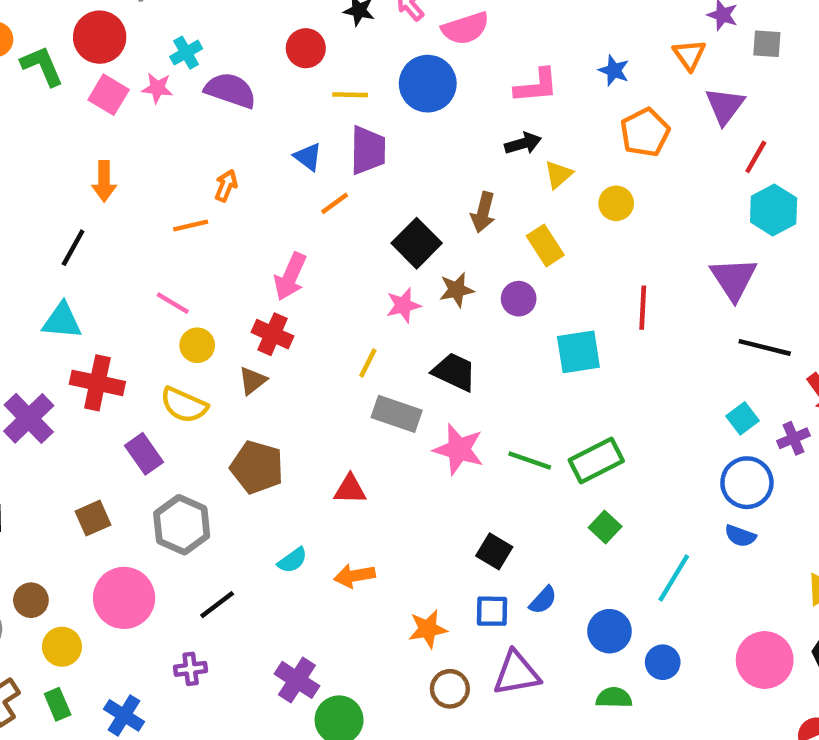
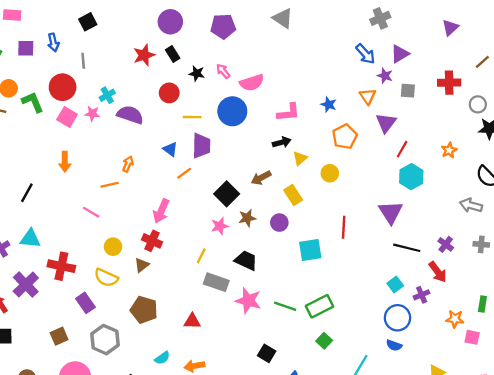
brown arrow: (483, 212) -> (261, 178), turned 48
black line: (73, 248) -> (27, 193), moved
pink line: (173, 303) -> (91, 212), moved
cyan triangle: (62, 321) -> (30, 239), moved

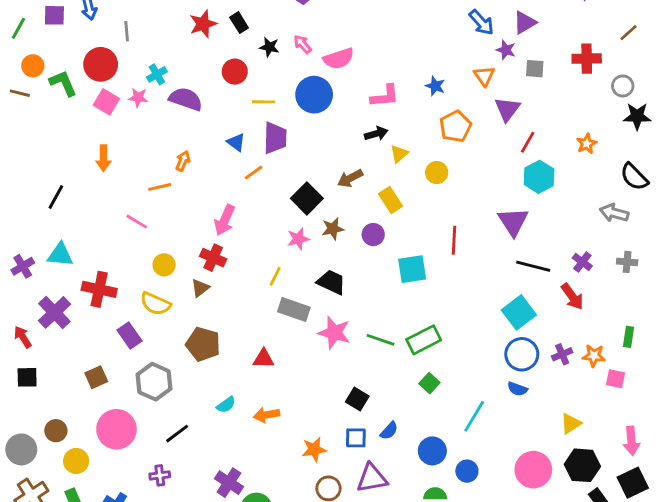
cyan square: (395, 285) -> (519, 312), size x1.6
purple cross: (422, 295) -> (562, 354), moved

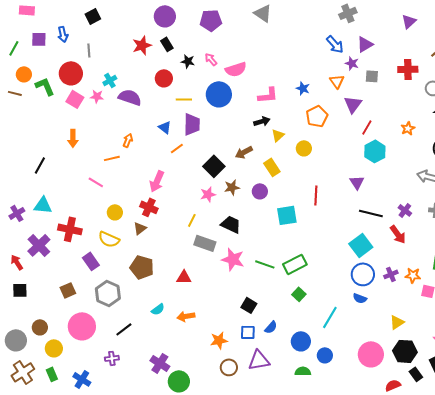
purple triangle: (513, 222) -> (357, 182), size x0.7

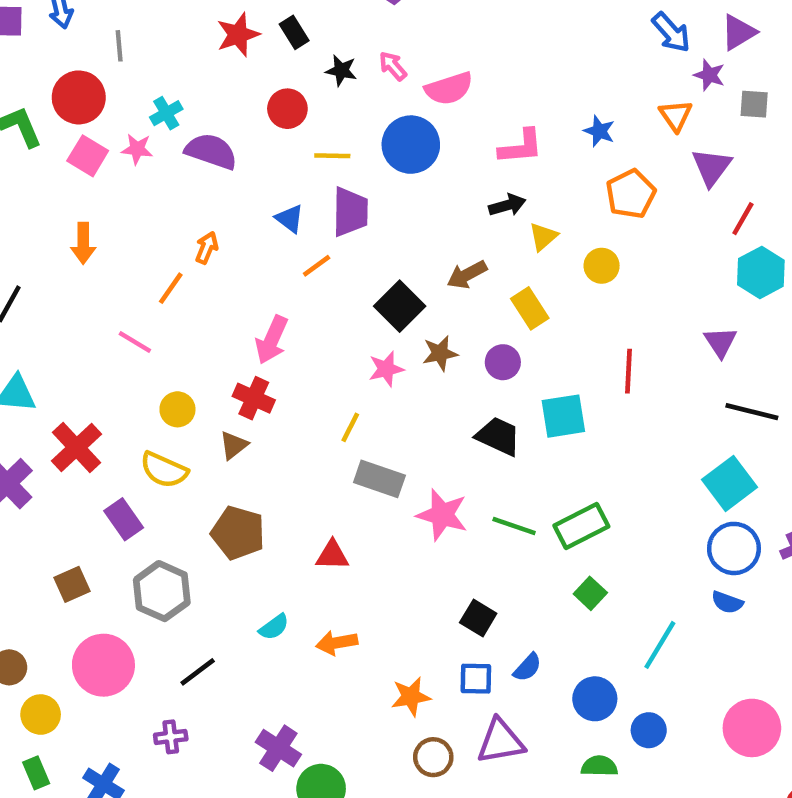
orange line: (112, 158) -> (171, 288), turned -42
black trapezoid: (231, 224) -> (498, 436), moved
red cross: (70, 229) -> (76, 447), turned 35

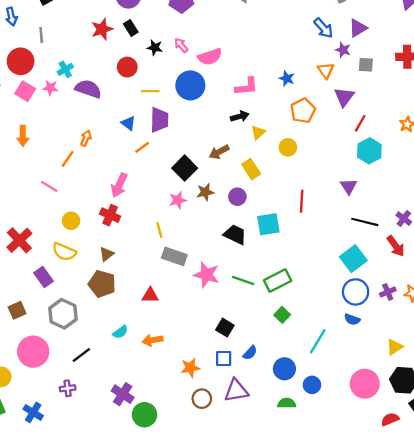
yellow line: (350, 427) -> (159, 230), turned -42
brown triangle: (234, 445) -> (107, 254), moved

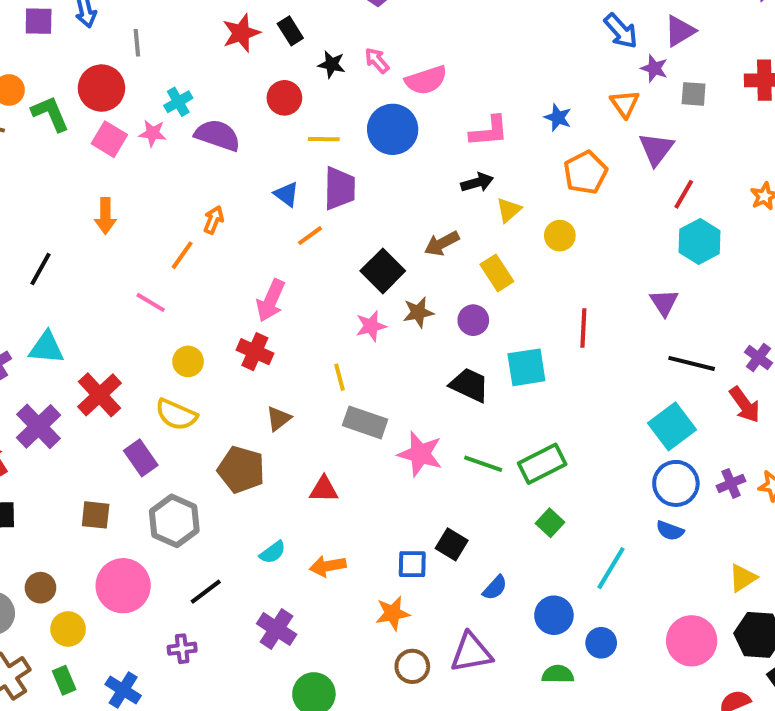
brown triangle: (107, 254) -> (279, 419), moved
brown square: (17, 310) -> (96, 515), turned 30
blue square: (224, 358) -> (412, 564), moved
purple cross: (123, 394) -> (277, 629), moved

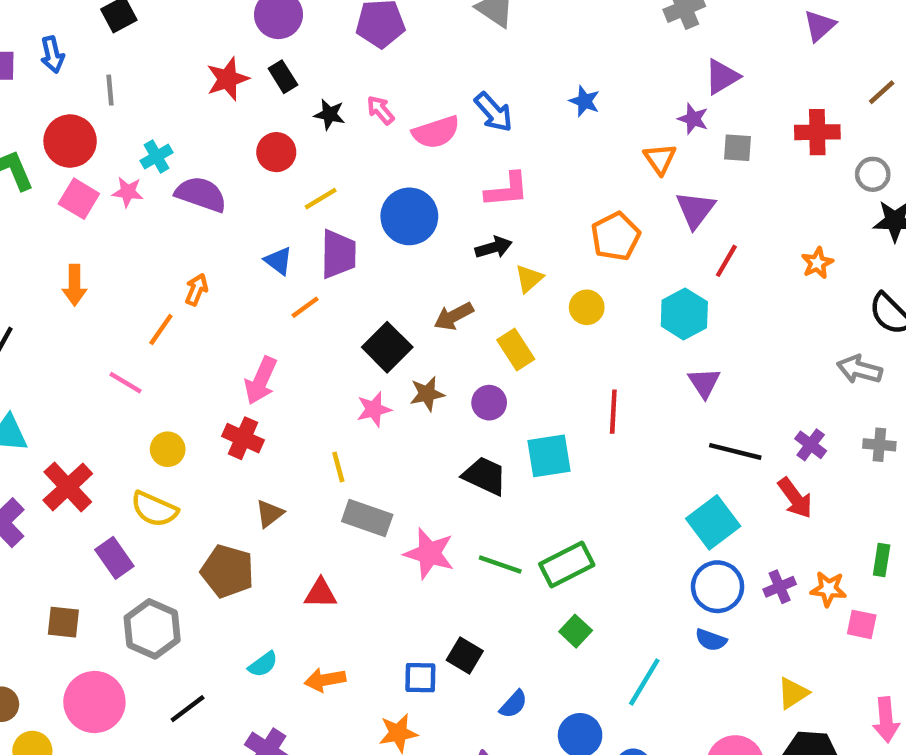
blue arrow: (621, 31) -> (494, 112), moved
blue star: (558, 118) -> (584, 101), moved
blue circle: (393, 129) -> (409, 216), moved
yellow line: (324, 139) -> (321, 199), turned -32
cyan hexagon: (699, 241) -> (684, 314), moved

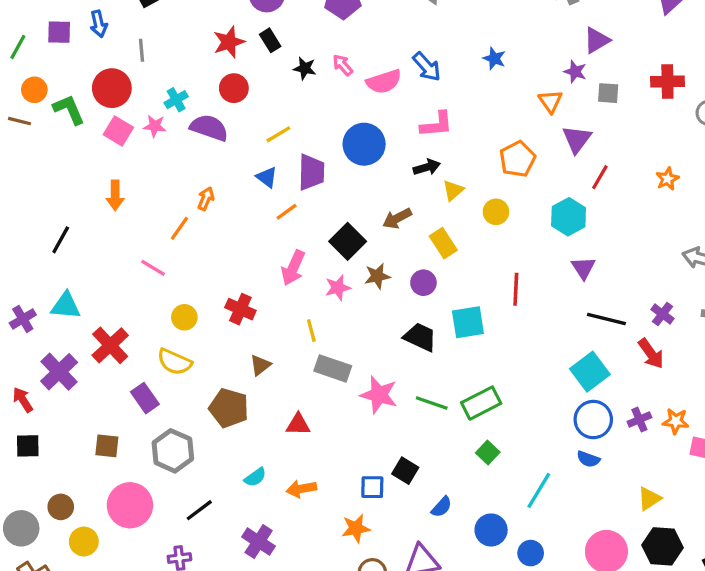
red circle: (276, 152) -> (234, 88), moved
yellow line: (321, 199) -> (278, 134), moved
pink arrow: (261, 380) -> (293, 268), moved

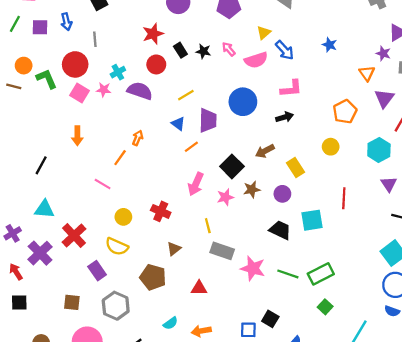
black rectangle: (270, 40) -> (180, 50), moved
green line: (18, 47) -> (15, 24), moved
yellow triangle: (453, 190) -> (264, 33), moved
purple cross: (23, 319) -> (13, 233), moved

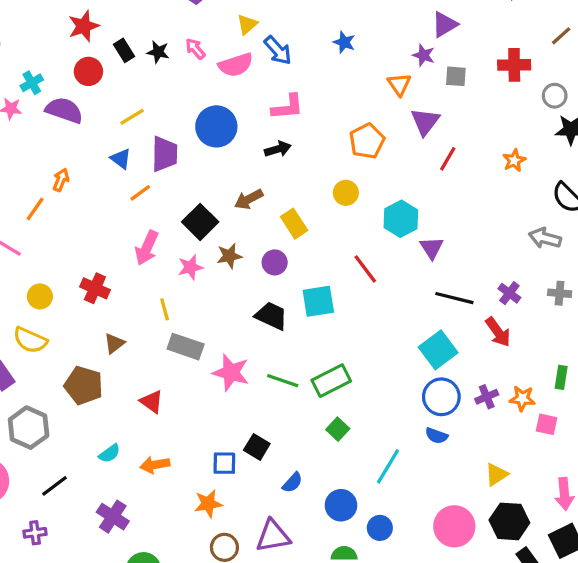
cyan hexagon: (379, 150) -> (401, 219), moved
red line: (344, 198) -> (365, 269), turned -40
red triangle: (199, 288) -> (152, 402), turned 35

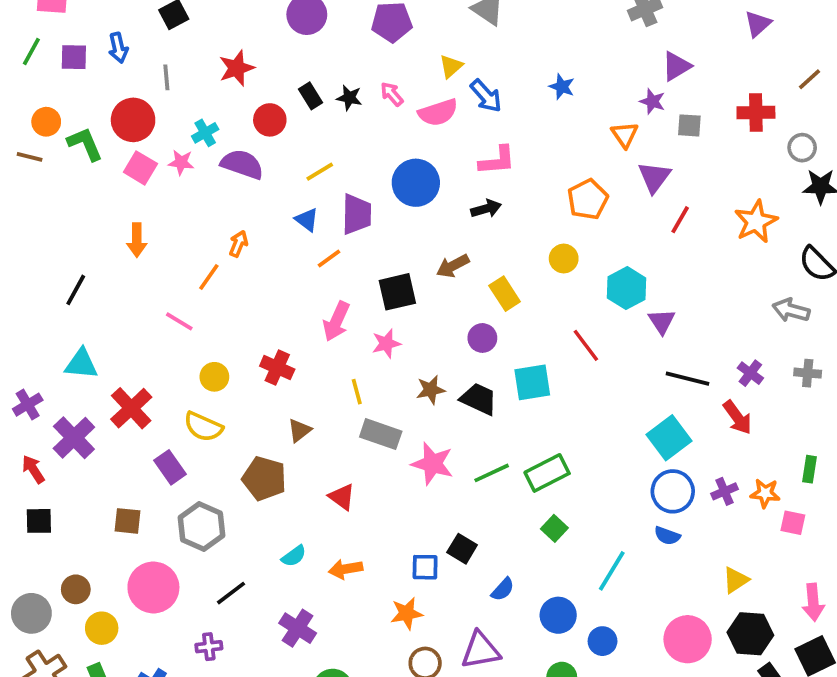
red star: (84, 26) -> (237, 68), moved
orange star: (514, 160) -> (756, 222), size x1.6
black square: (200, 222) -> (397, 292), turned 32
brown star: (229, 256) -> (431, 390), moved
green line: (283, 381) -> (492, 473), turned -44

